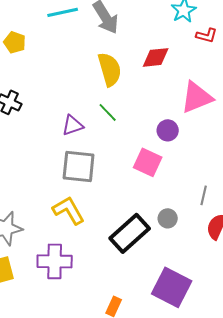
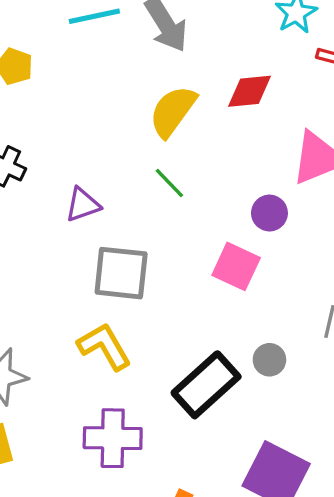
yellow semicircle: (110, 69) -> (173, 111), turned -128
purple triangle: (73, 125) -> (83, 205), moved
purple cross: (55, 261) -> (113, 438), moved

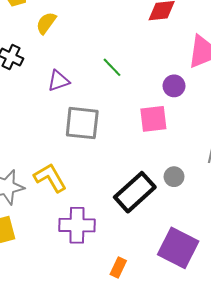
yellow semicircle: (173, 111) -> (46, 23), moved, size x0.7
pink square: (236, 266) -> (153, 119), turned -32
yellow L-shape: (104, 346) -> (50, 178), moved

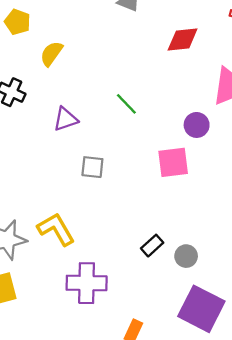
gray square: (82, 123) -> (92, 167), size x0.6
gray circle: (174, 177) -> (186, 256), moved
black rectangle: (135, 192) -> (152, 246), size x0.5

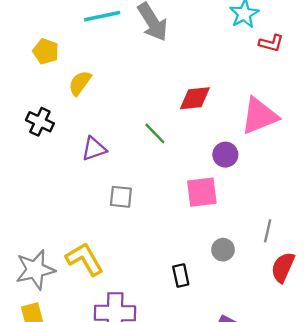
red diamond: (183, 40) -> (195, 98), moved
black rectangle: (152, 246) -> (181, 276), turned -60
gray circle: (186, 256) -> (223, 250), moved

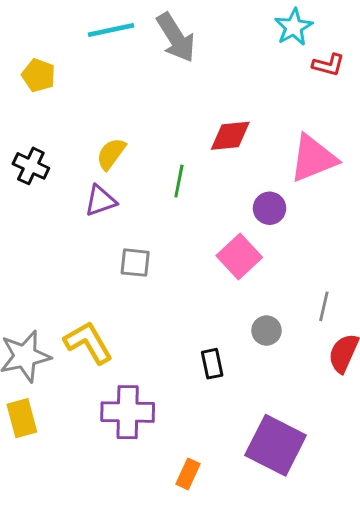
yellow semicircle: (80, 83) -> (111, 154), moved
green line: (155, 133) -> (179, 181), turned 55
pink square: (202, 192) -> (239, 257), turned -36

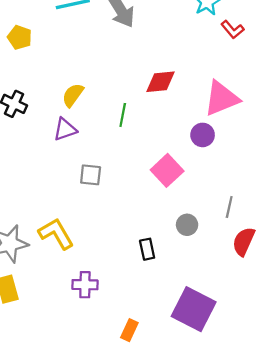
red L-shape: (328, 65) -> (233, 30), turned 35
purple circle: (270, 208) -> (203, 135), moved
purple cross: (128, 412) -> (85, 285), size x0.7

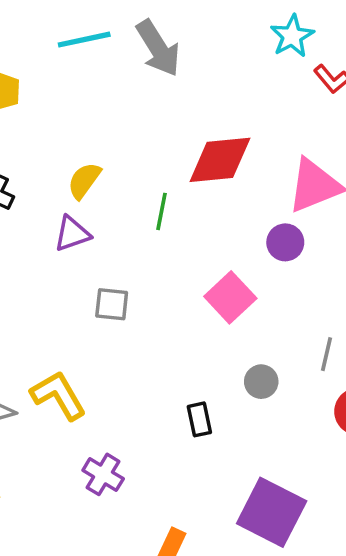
red diamond: (160, 82) -> (220, 160), size x1.4
purple cross: (85, 285) -> (103, 474), turned 30

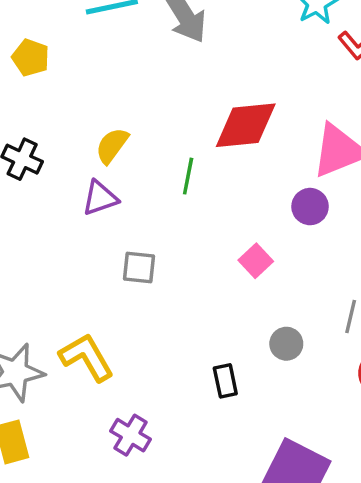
pink square: (230, 297) -> (256, 261), size x0.7

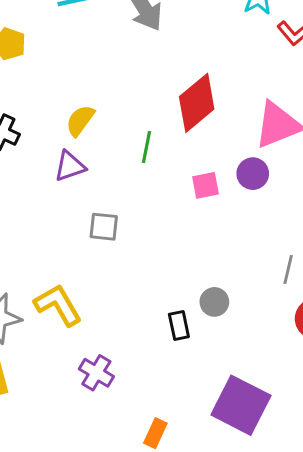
red diamond: (246, 125) -> (197, 103), turned -34
pink square: (256, 261) -> (206, 185), moved, turned 32
gray circle: (286, 344) -> (214, 302), moved

